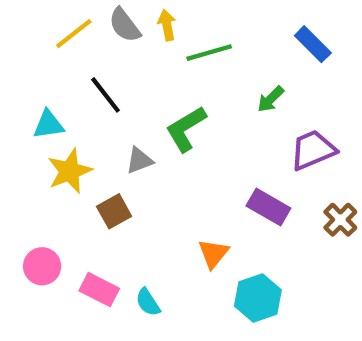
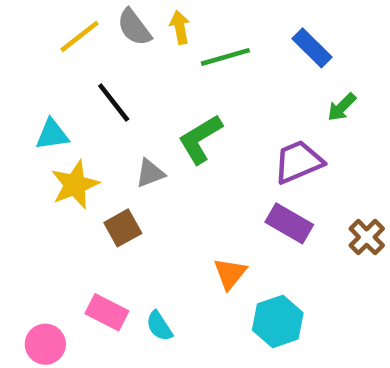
blue rectangle: (313, 44) -> (312, 48), moved
green arrow: (271, 99) -> (342, 107), moved
purple trapezoid: (313, 150) -> (298, 162), moved
pink circle: (42, 266) -> (45, 344), moved

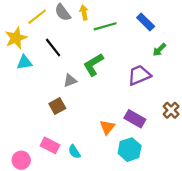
yellow star: (75, 185) -> (16, 38), moved
purple rectangle: (289, 223) -> (135, 119), moved

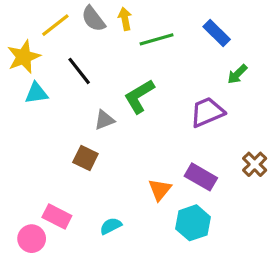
brown square: (57, 106) -> (85, 158), turned -35
pink rectangle: (50, 145) -> (57, 216), moved
cyan semicircle: (74, 152) -> (111, 226), turned 96

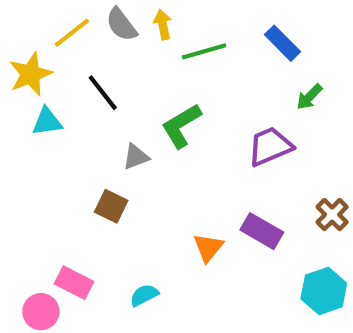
cyan hexagon: (193, 223) -> (324, 291), moved

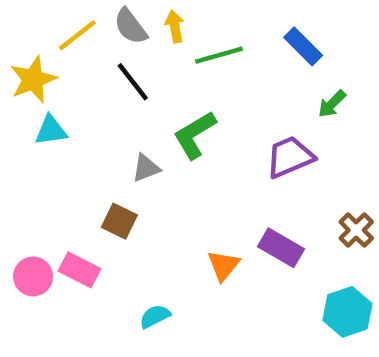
black line: (103, 93) -> (133, 82), moved
pink rectangle: (74, 283) -> (80, 270), moved
pink circle: (41, 312) -> (33, 276), moved

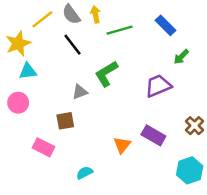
brown square: (119, 221) -> (65, 121), turned -36
pink circle: (33, 276) -> (18, 103), moved

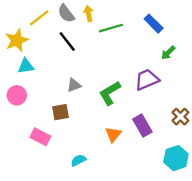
green L-shape: (106, 74) -> (110, 93), moved
purple rectangle: (153, 135) -> (142, 126), turned 30

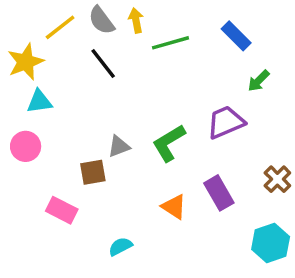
gray triangle: (74, 85) -> (119, 146), moved
orange triangle: (113, 135) -> (174, 207), turned -36

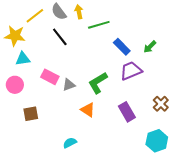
blue rectangle: (236, 36) -> (122, 47), moved
yellow star: (26, 62) -> (15, 36), turned 30
brown square: (93, 172) -> (31, 114), moved
orange triangle: (174, 207) -> (88, 110), moved
pink rectangle: (62, 210) -> (50, 77), moved

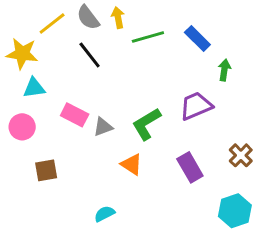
blue rectangle: (122, 47) -> (197, 39), moved
green arrow: (150, 47) -> (224, 70), turned 144

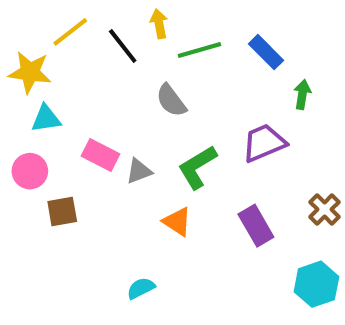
gray semicircle: (88, 18) -> (171, 100), moved
black line: (90, 55) -> (123, 46), moved
brown square: (46, 170) -> (62, 211), moved

